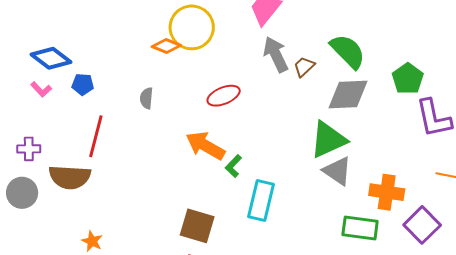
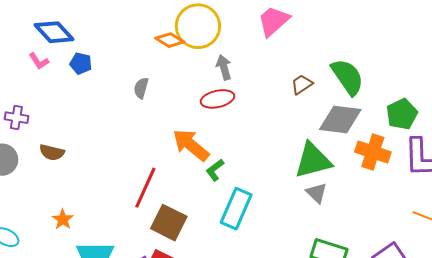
gray arrow: (276, 54) -> (224, 67), moved, size x0.7
red line: (96, 136) -> (145, 188), moved
gray triangle: (337, 171) -> (317, 193), size x0.7
brown semicircle: (70, 177) -> (52, 152), size x0.6
orange cross: (387, 192) -> (373, 152), moved

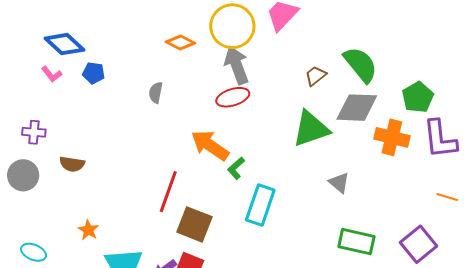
yellow circle: (198, 26) -> (232, 26), moved
gray arrow: (224, 67) -> (237, 65), size x1.5
green triangle: (313, 160) -> (311, 129), moved

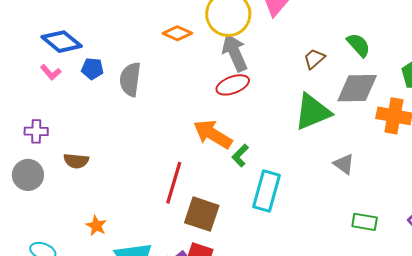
green semicircle: (361, 65) -> (358, 45), size x0.7
gray semicircle: (156, 93) -> (130, 79), moved, size x1.6
green rectangle: (356, 242) -> (365, 222), size x0.7

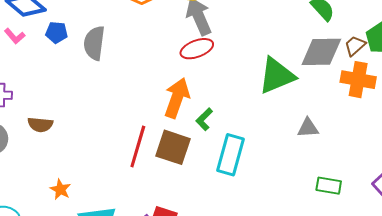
brown trapezoid: (314, 59) -> (355, 46), moved
orange arrow: (213, 134) -> (177, 98), turned 78
gray triangle: (344, 164) -> (308, 128), turned -40
brown square: (202, 214) -> (173, 147), moved

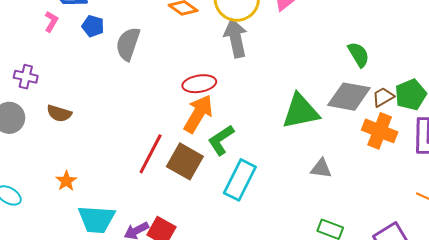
pink L-shape: (15, 36) -> (51, 22), turned -120
red ellipse: (197, 49) -> (199, 84), moved
green L-shape: (204, 119) -> (221, 140), size x1.4

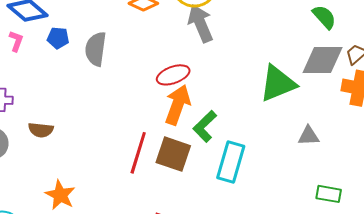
orange star: (66, 181) -> (60, 195), size x1.4

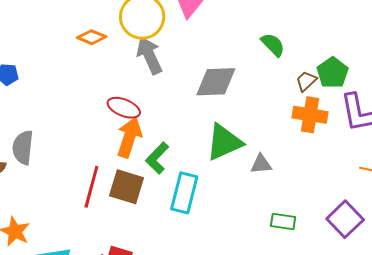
gray semicircle: (96, 49) -> (23, 147), moved
gray diamond: (323, 60) -> (216, 82), moved
red ellipse: (173, 75) -> (124, 108), turned 44
green triangle: (278, 83) -> (224, 142), moved

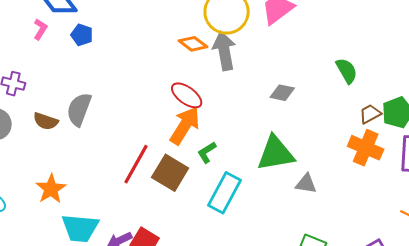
orange diamond: (92, 37) -> (193, 44), moved
gray diamond: (216, 82) -> (282, 93), size x0.6
green L-shape: (157, 158) -> (207, 152), size x0.7

